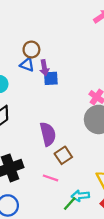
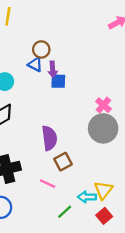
cyan arrow: (80, 196) -> (87, 197), moved

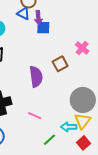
gray circle: (103, 128) -> (83, 100), moved
brown square: (63, 162) -> (60, 64), moved

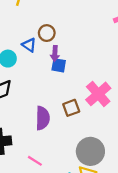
blue triangle: (23, 14) -> (29, 45), moved
pink cross: (82, 48) -> (98, 94), size x1.6

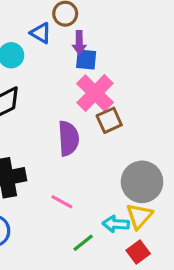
pink cross: (98, 94) -> (95, 93), moved

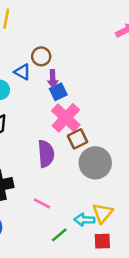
blue square: (86, 60) -> (58, 92), turned -30
gray circle: (142, 182) -> (95, 163), moved
red square: (138, 252) -> (102, 241), turned 36

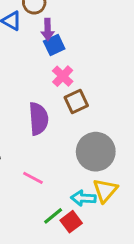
pink cross: (66, 118) -> (63, 76), size x0.6
gray circle: (95, 163) -> (96, 152), moved
red square: (102, 241) -> (71, 222), moved, turned -36

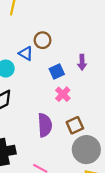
purple arrow: (48, 29) -> (82, 62), moved
brown square: (76, 101) -> (75, 125), moved

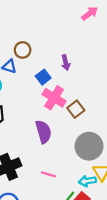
pink cross: (63, 94) -> (54, 98), size x1.5
brown square: (75, 125) -> (76, 109), moved

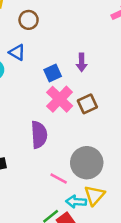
brown circle: (23, 50) -> (29, 20), moved
brown square: (76, 109) -> (87, 104), moved
pink line: (49, 174) -> (59, 178), moved

